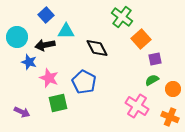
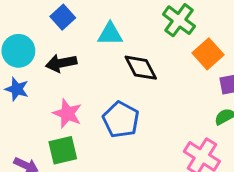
cyan triangle: (66, 31) -> (110, 34), moved
blue star: (29, 62) -> (17, 89), moved
green square: (58, 103) -> (63, 150), moved

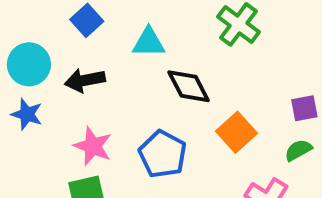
orange square: (208, 54) -> (236, 132), moved

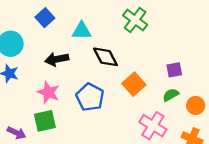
black arrow: (85, 80) -> (57, 59), moved

